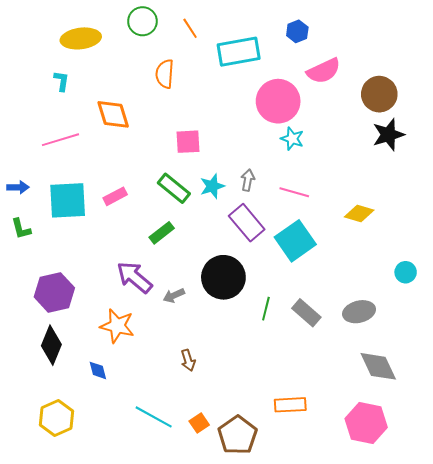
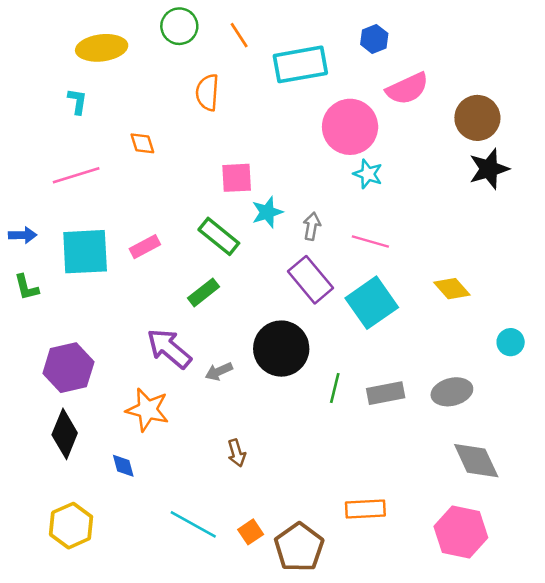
orange diamond: (113, 114) -> (142, 143), size x0.6
cyan star: (212, 186) -> (267, 212), moved
yellow diamond: (359, 214) -> (452, 289), moved, turned 32
gray rectangle: (306, 313) -> (386, 393), turned -52

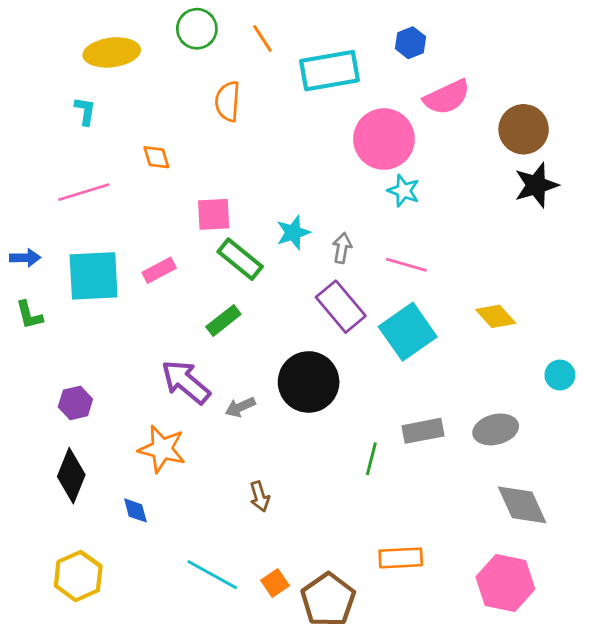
pink square: (237, 178) -> (214, 214), moved
purple hexagon: (68, 368) -> (75, 403), size x0.6
green line: (335, 388) -> (371, 459), moved

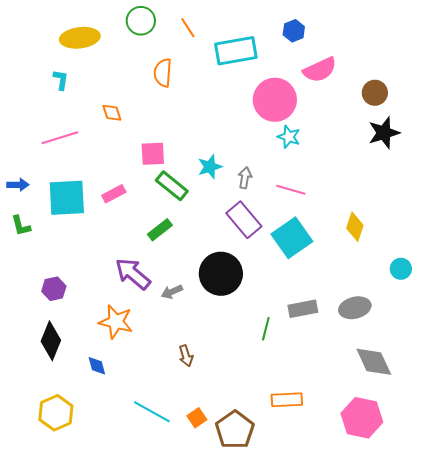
brown circle: (524, 129) -> (375, 93), size x0.7
yellow diamond: (496, 316) -> (355, 227), turned 60

